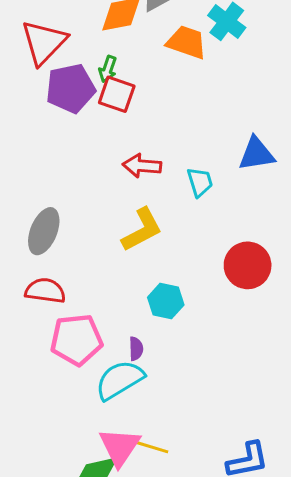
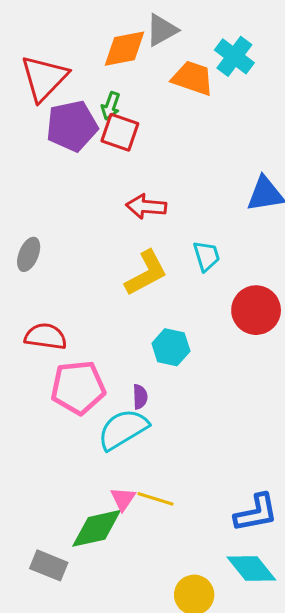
cyan trapezoid: (200, 182) -> (207, 256), moved
gray ellipse: (44, 231) -> (29, 254), moved, size x0.7
pink triangle: (120, 447) -> (123, 499), size x0.6

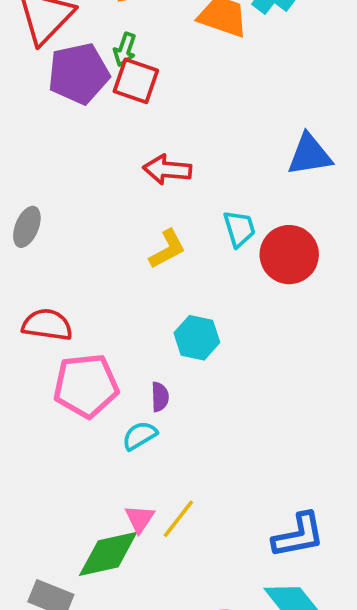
yellow L-shape: (146, 273) -> (167, 249), size x0.7
red circle: (256, 310) -> (289, 255), moved
cyan semicircle: (123, 429) -> (140, 436), size x0.6
yellow line: (155, 499) -> (178, 519), turned -69

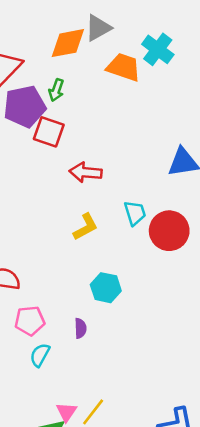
red square: (136, 81) -> (49, 132), moved
pink pentagon: (86, 386) -> (30, 321), size x0.7
cyan semicircle: (140, 436) -> (40, 355), moved, turned -30

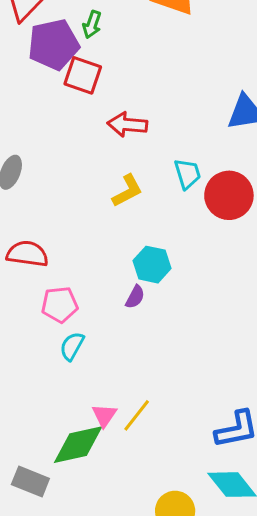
purple semicircle: (80, 328) -> (135, 297), moved, turned 30

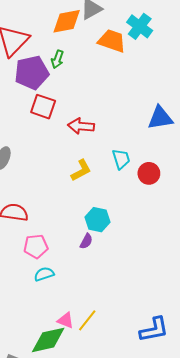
red square: (83, 75) -> (43, 107), moved
red circle: (229, 195) -> (149, 173), size x0.7
cyan semicircle: (72, 346) -> (44, 274), turned 42
pink triangle: (104, 415) -> (66, 320), turned -42

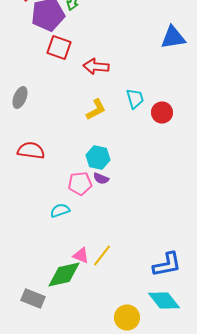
blue triangle: (160, 118) -> (173, 38), moved
cyan hexagon: (98, 220) -> (98, 158), moved
purple semicircle: (86, 241) -> (101, 178), turned 84
pink pentagon: (36, 246) -> (80, 184), moved

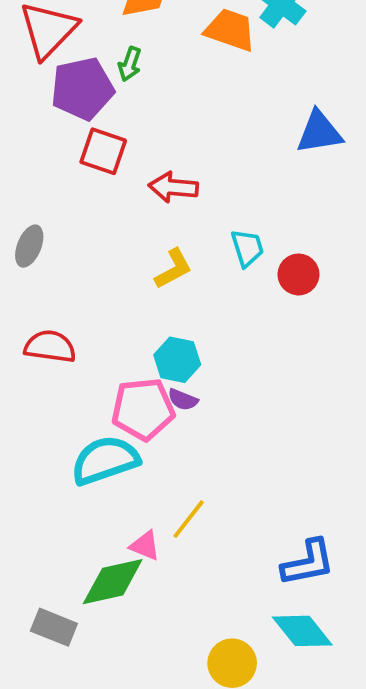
pink pentagon: (80, 184) -> (143, 409), size x1.4
cyan semicircle: (60, 210) -> (105, 460), size x1.8
yellow line: (102, 256) -> (189, 519), moved

